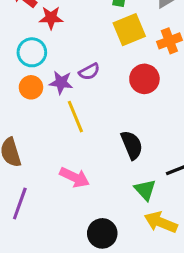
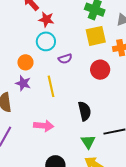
cyan circle: (32, 52) -> (46, 41), moved
purple star: (61, 82) -> (23, 83), moved
pink arrow: (74, 177) -> (44, 126), turned -30

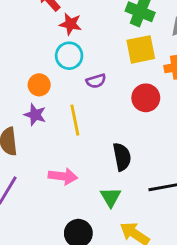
green triangle: (88, 142) -> (111, 197), moved

